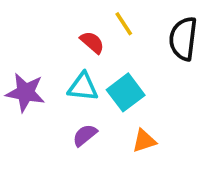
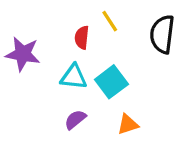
red semicircle: (92, 42) -> (82, 37), turned -125
purple star: (25, 92) -> (23, 54), moved

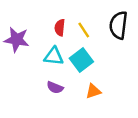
yellow line: (110, 21) -> (84, 30), moved
purple semicircle: (75, 120) -> (55, 88), turned -119

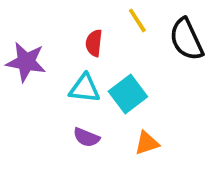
black semicircle: (119, 25) -> (186, 39), turned -32
yellow line: (84, 30) -> (137, 20), moved

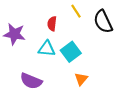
purple semicircle: (86, 137) -> (31, 81), moved, size x1.5
orange triangle: (147, 143) -> (81, 79), turned -32

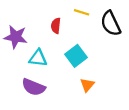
yellow line: (76, 11) -> (82, 12), turned -40
cyan triangle: (47, 49) -> (38, 58), moved

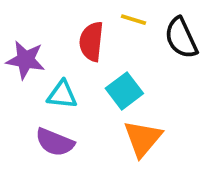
red semicircle: (56, 26) -> (91, 42), size x1.5
orange triangle: (87, 85) -> (143, 139), size x1.6

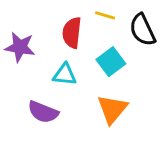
cyan square: (124, 91) -> (111, 62), moved
cyan triangle: (62, 95) -> (65, 75), moved

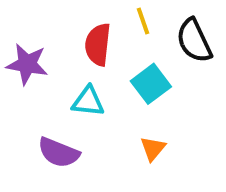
yellow line: (105, 15) -> (143, 21), turned 54
orange triangle: (112, 109) -> (153, 149), size x0.6

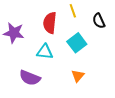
black semicircle: (194, 41) -> (99, 21), size x0.7

